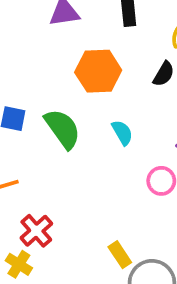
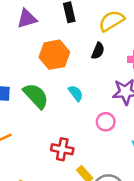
red cross: (36, 231) -> (62, 149), moved, turned -30

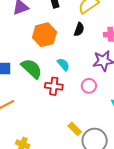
red cross: (62, 149) -> (54, 86), moved

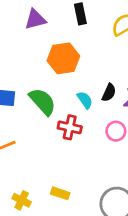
black semicircle: (79, 29) -> (109, 93), moved
yellow rectangle: (75, 129) -> (60, 193), moved, turned -32

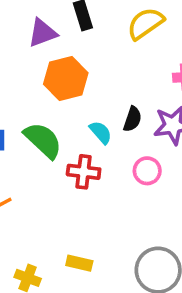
purple triangle: (35, 19) -> (42, 33), moved

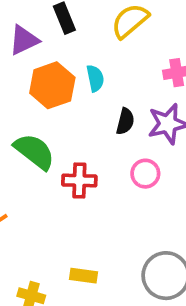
cyan semicircle: (101, 132) -> (95, 78), moved, turned 35

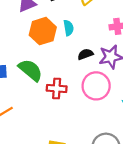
black semicircle: (125, 121) -> (85, 54), turned -126
pink circle: (145, 174) -> (96, 86), size x1.6

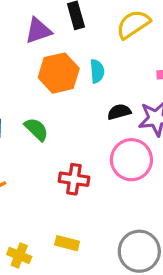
green semicircle: (30, 70) -> (36, 129), size x0.7
red cross: (57, 88) -> (74, 179), moved

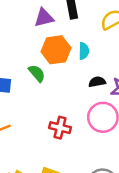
green semicircle: (36, 129) -> (37, 73), moved

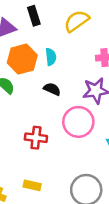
black semicircle: (97, 82) -> (52, 89), moved, turned 42

